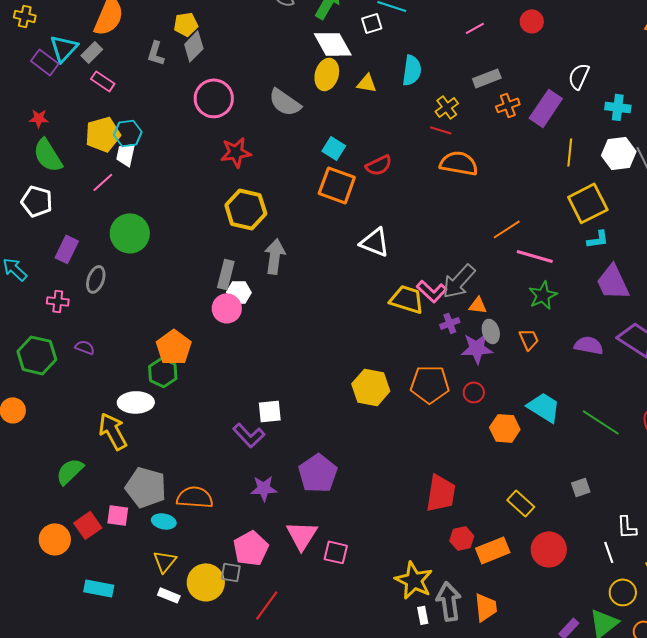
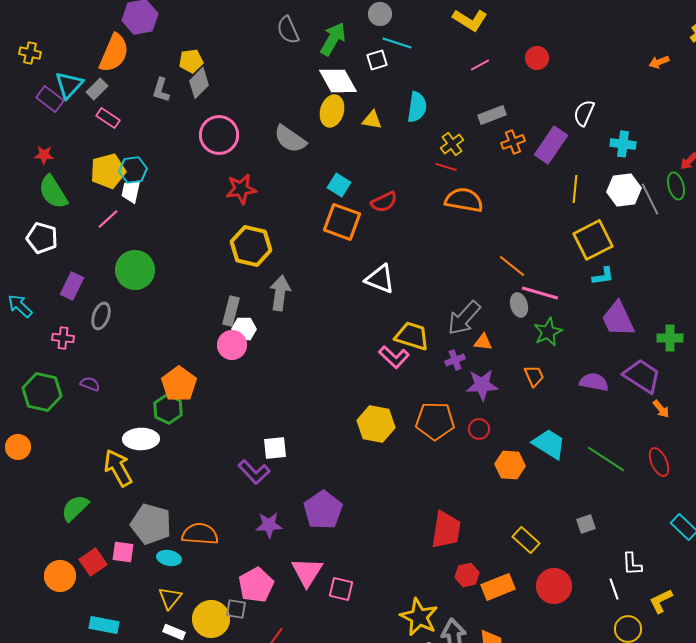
orange line: (507, 229) -> (512, 266), turned 72
pink L-shape: (432, 291) -> (394, 357), moved
gray ellipse: (491, 331) -> (519, 305), moved

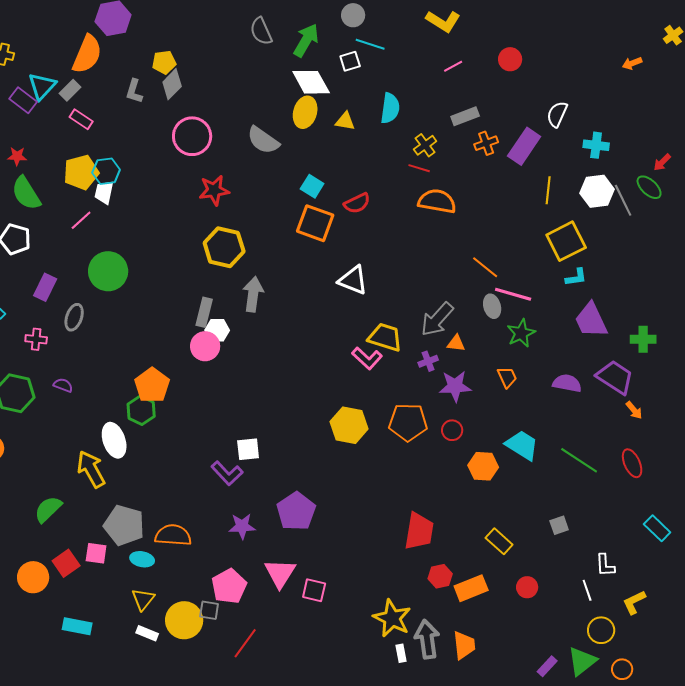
green ellipse: (676, 186) -> (649, 187), turned -32
white ellipse: (141, 439) -> (114, 440), turned 72
red circle: (554, 586) -> (527, 587), size x0.6

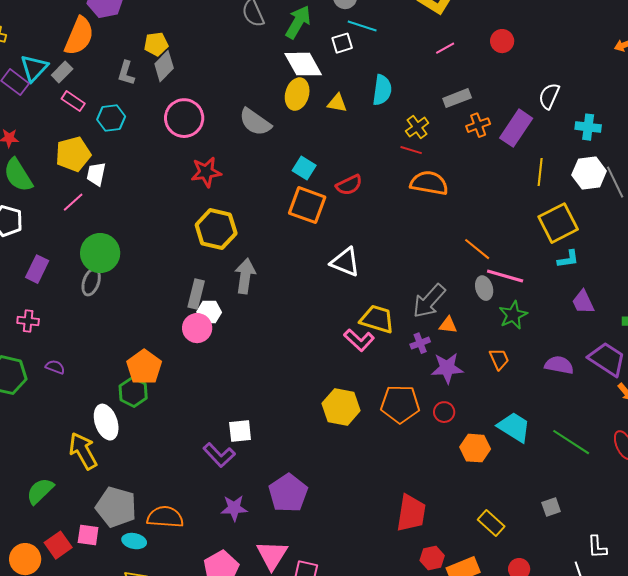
cyan hexagon: (106, 171) -> (111, 118), moved
gray ellipse: (74, 317) -> (91, 282), moved
purple trapezoid: (591, 320) -> (583, 302), size x0.7

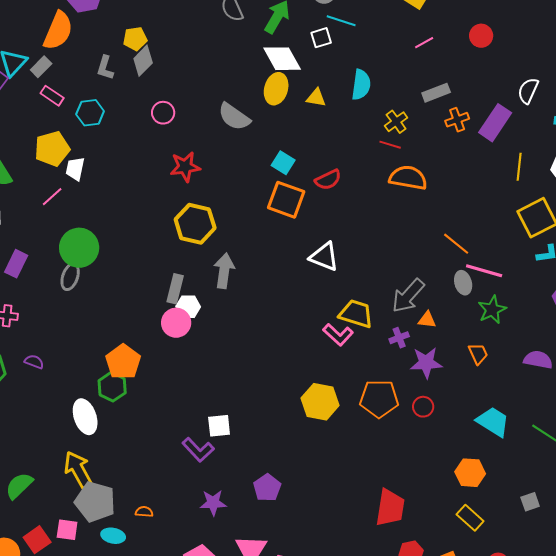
pink circle: (184, 118) -> (163, 113), size x0.6
orange hexagon: (475, 448) -> (470, 473), moved
yellow arrow: (83, 451) -> (78, 470), moved
purple pentagon: (288, 493) -> (267, 488), size x0.7
orange semicircle: (165, 517) -> (144, 512), size x0.5

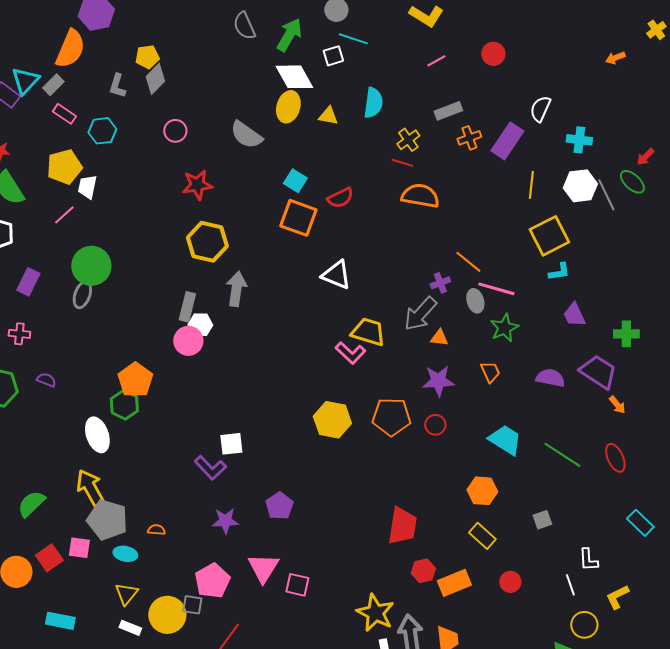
purple cross: (399, 338) -> (440, 283), moved

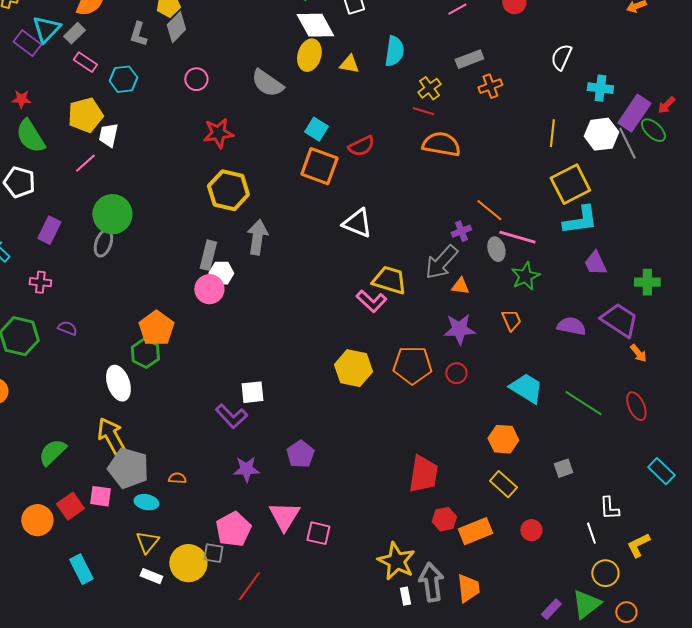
purple rectangle: (507, 141) -> (634, 113), moved
cyan L-shape: (559, 272) -> (580, 220), size x1.6
cyan rectangle: (60, 621) -> (81, 569), turned 52

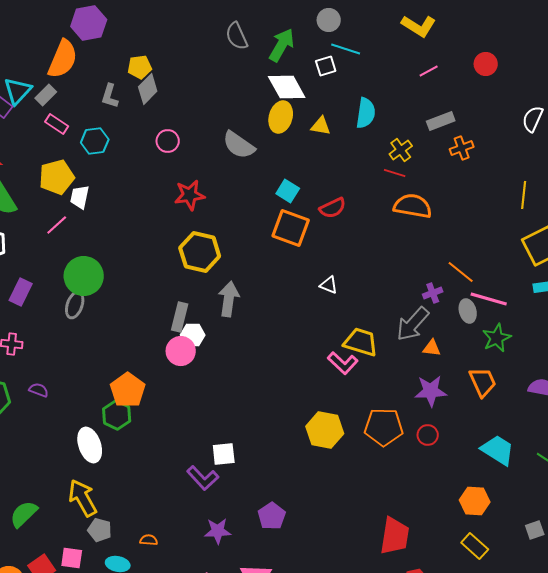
white triangle: (357, 223) -> (329, 285), size x0.6
orange trapezoid: (511, 320) -> (483, 382), size x1.4
gray pentagon: (128, 468) -> (100, 530), size x0.6

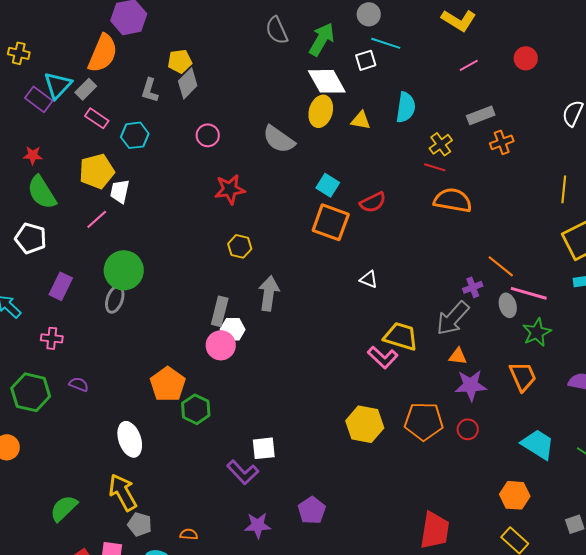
yellow hexagon: (200, 252) -> (240, 246), size x0.6
orange triangle: (432, 348) -> (458, 356), moved
green hexagon: (117, 415) -> (196, 409), moved

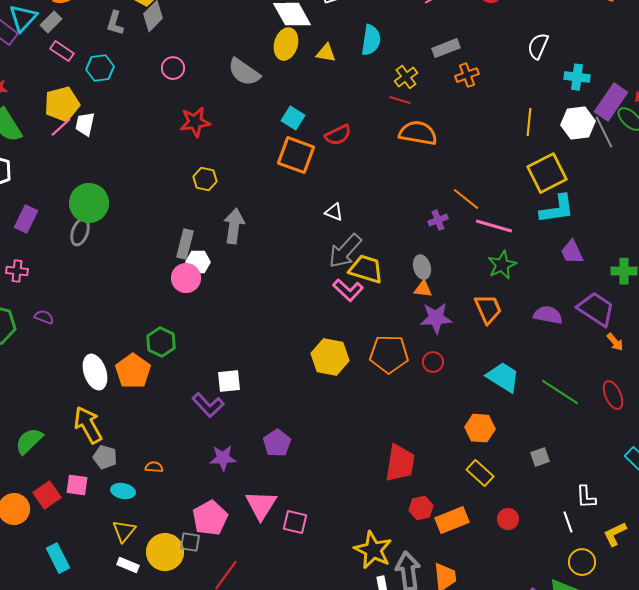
pink line: (97, 219) -> (61, 127), moved
gray ellipse: (508, 305) -> (422, 267), moved
gray arrow: (453, 318) -> (345, 251), moved
orange pentagon: (168, 384) -> (133, 371), moved

